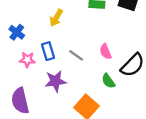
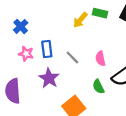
yellow arrow: (56, 18) -> (80, 20), moved
purple star: (55, 81) -> (49, 78), turned 30

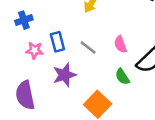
blue cross: (21, 26) -> (24, 20), turned 32
purple star: (49, 78) -> (65, 75), turned 30

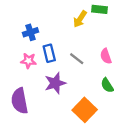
blue cross: (24, 20) -> (30, 32), moved

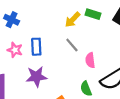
blue cross: (30, 32) -> (12, 20), moved, turned 32
gray line: (77, 59) -> (72, 45), moved

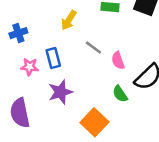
blue cross: (12, 20) -> (18, 33), turned -32
yellow arrow: (72, 20) -> (69, 20), moved

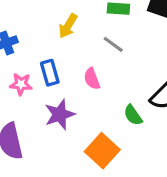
gray line: (93, 47) -> (113, 44), moved
pink semicircle: (118, 61) -> (92, 79), moved

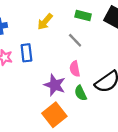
pink semicircle: (92, 79) -> (75, 69), moved
purple star: (60, 114) -> (55, 85), moved, turned 30

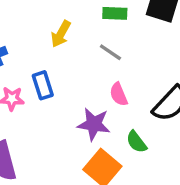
green semicircle: (81, 93) -> (136, 142), moved

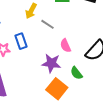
gray line: (110, 52) -> (48, 24), moved

